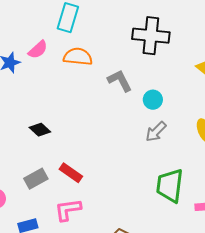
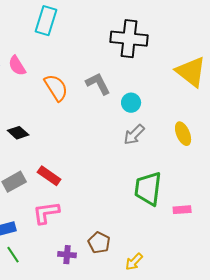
pink semicircle: (38, 50) -> (17, 66), moved, turned 100
orange semicircle: (78, 57) -> (56, 88), moved, turned 52

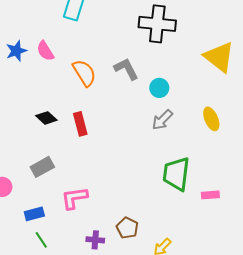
red rectangle: (49, 176) -> (80, 124), moved, turned 40

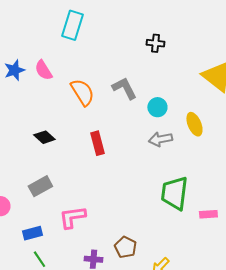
black cross: (157, 24) -> (155, 43), size x0.5
yellow ellipse: (211, 119) -> (194, 124), moved
gray arrow: (162, 120) -> (160, 139), turned 35
red rectangle: (80, 124) -> (97, 143), moved

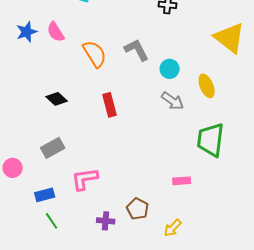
gray arrow: (160, 139) -> (173, 101), turned -135
green trapezoid: (174, 193) -> (211, 140), moved
pink rectangle: (208, 214) -> (182, 181), moved

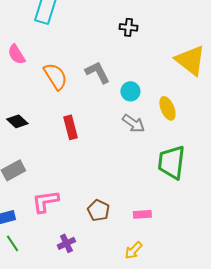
pink rectangle: (182, 181) -> (142, 214), moved
brown pentagon: (138, 209) -> (98, 210), moved
purple cross: (106, 221) -> (66, 243), turned -30

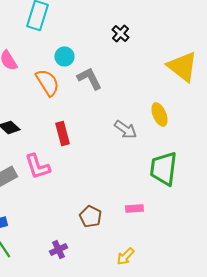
black cross: (128, 27) -> (120, 33), turned 36
cyan circle: (130, 91) -> (64, 56), moved
pink L-shape: (45, 201) -> (37, 166), moved, turned -100
pink rectangle: (142, 214) -> (134, 208), moved

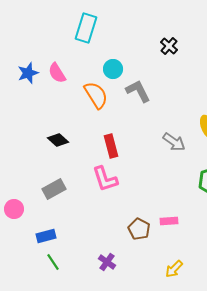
pink L-shape: (37, 166) -> (105, 179), moved
pink rectangle: (134, 208) -> (169, 221), moved
purple cross: (58, 249) -> (107, 262), turned -30

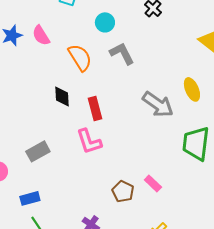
cyan circle: (113, 69) -> (105, 22), moved
black diamond: (58, 140) -> (62, 96), moved, turned 45
gray arrow: (174, 142) -> (158, 104), size x1.4
pink rectangle: (169, 221) -> (153, 183), turned 48

